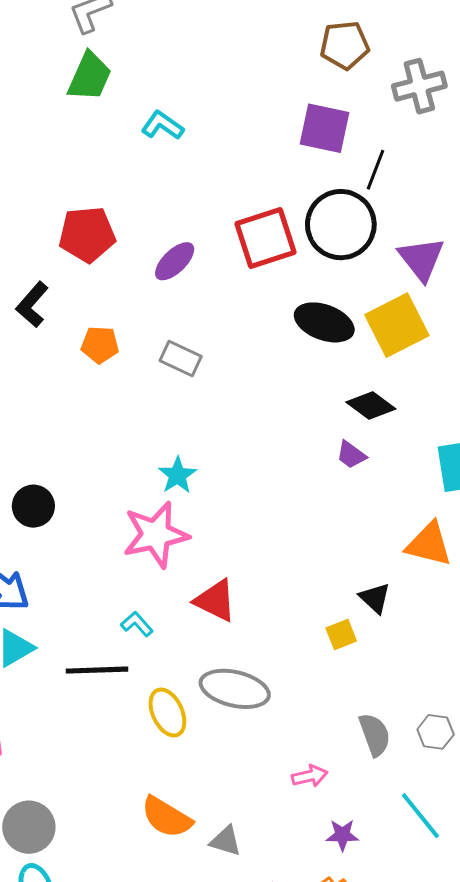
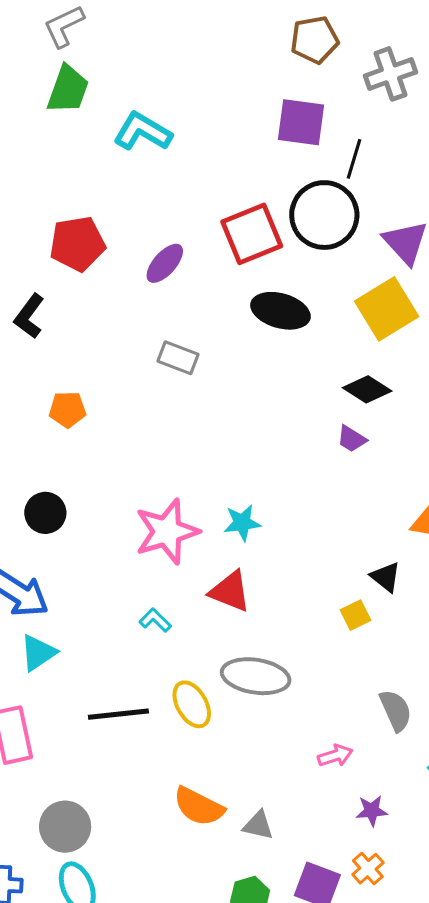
cyan L-shape: (162, 125) -> (143, 132), size x1.4
black ellipse: (324, 322) -> (280, 311), moved
orange pentagon: (100, 345) -> (67, 409), moved
cyan star: (177, 475) -> (242, 523), moved, turned 30
black line: (97, 670) -> (118, 714), moved

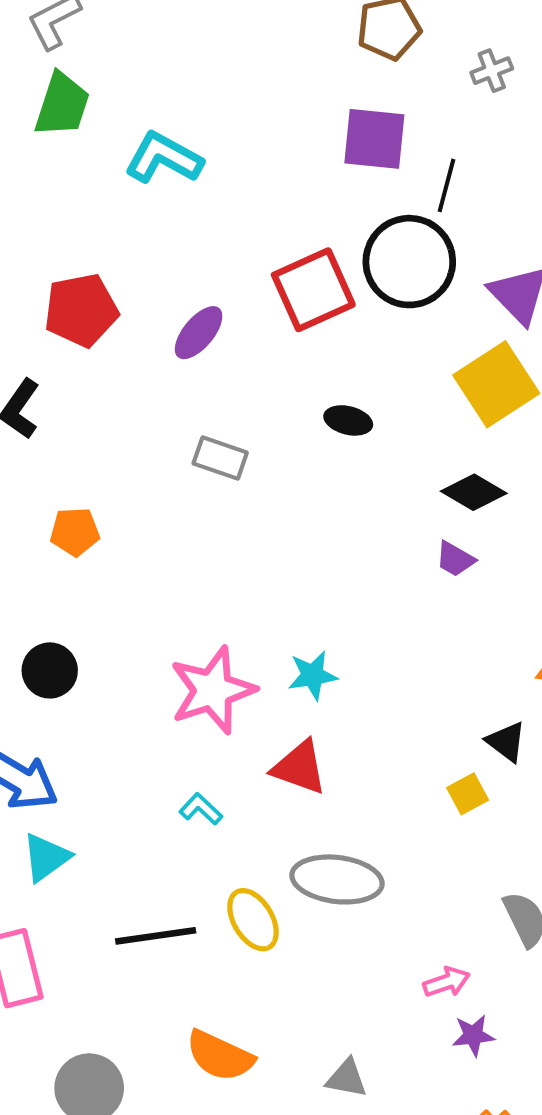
gray cross: (391, 74) -> (492, 71), size x0.6
black ellipse: (280, 311) -> (348, 420), moved, size x0.6
orange semicircle: (199, 807) -> (220, 1056), moved
purple star: (372, 811) -> (473, 1035), moved

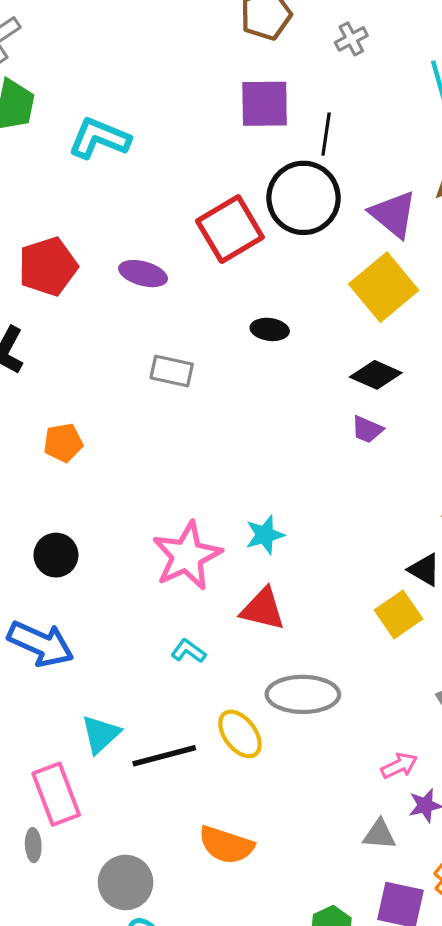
purple ellipse: (199, 333) -> (143, 274), turned 72
yellow square: (468, 794) -> (399, 615), size x1.4
cyan triangle: (46, 857) -> (101, 734), moved
gray triangle: (347, 1078) -> (379, 834), moved

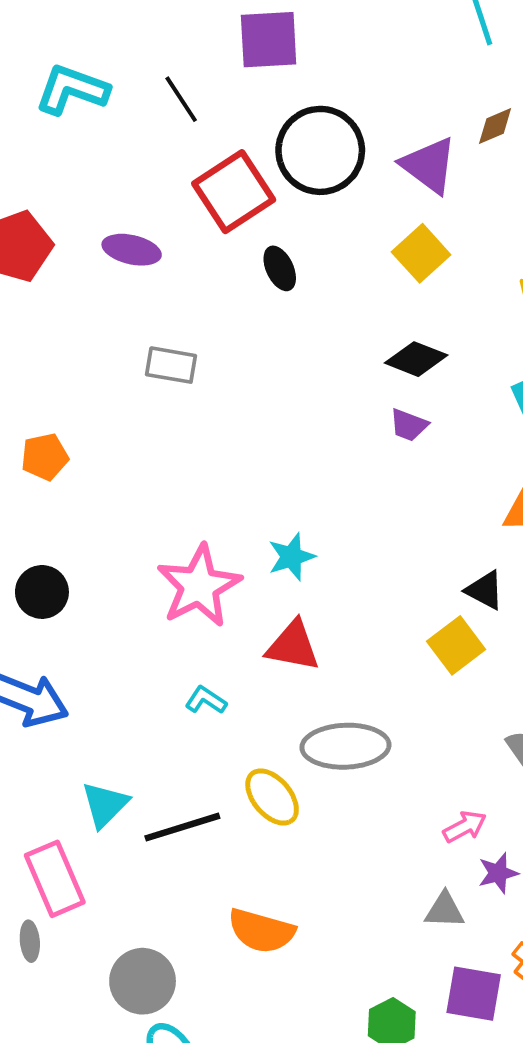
black line: (326, 134) -> (181, 99), moved, turned -39
yellow square: (384, 287) -> (421, 253), size x0.7
black ellipse: (270, 329) -> (280, 268), moved, turned 60

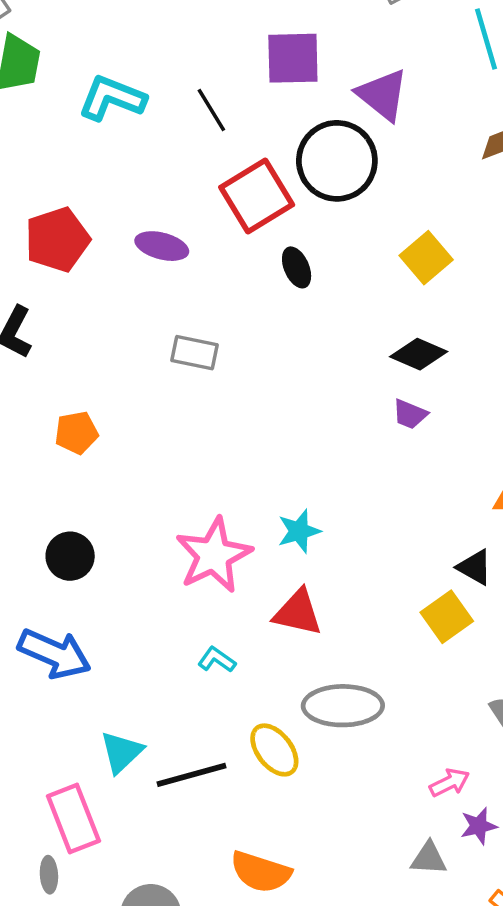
purple triangle: (429, 165) -> (383, 95), moved

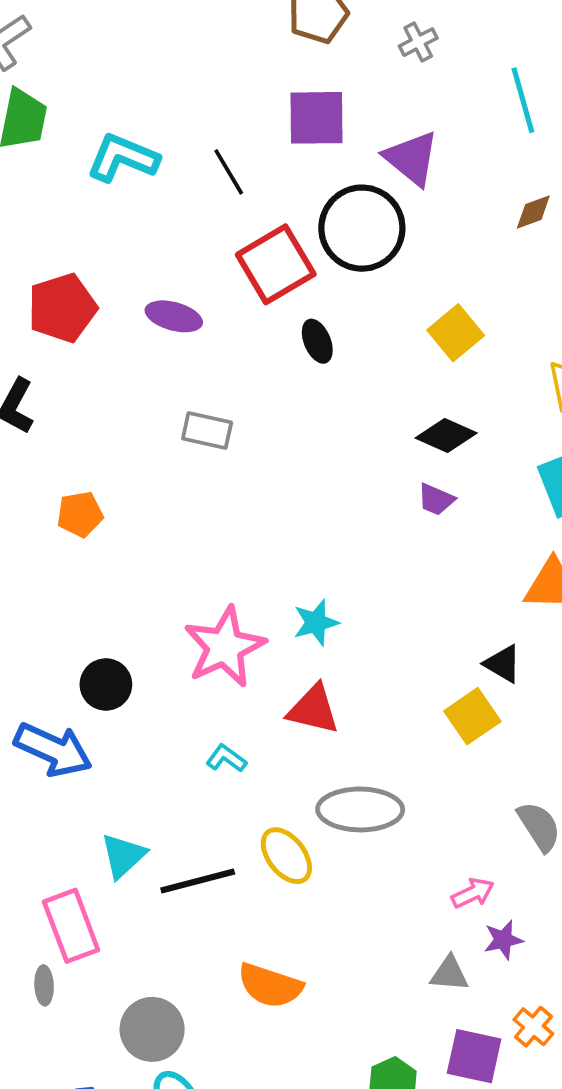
black circle: (70, 556) -> (106, 684), moved

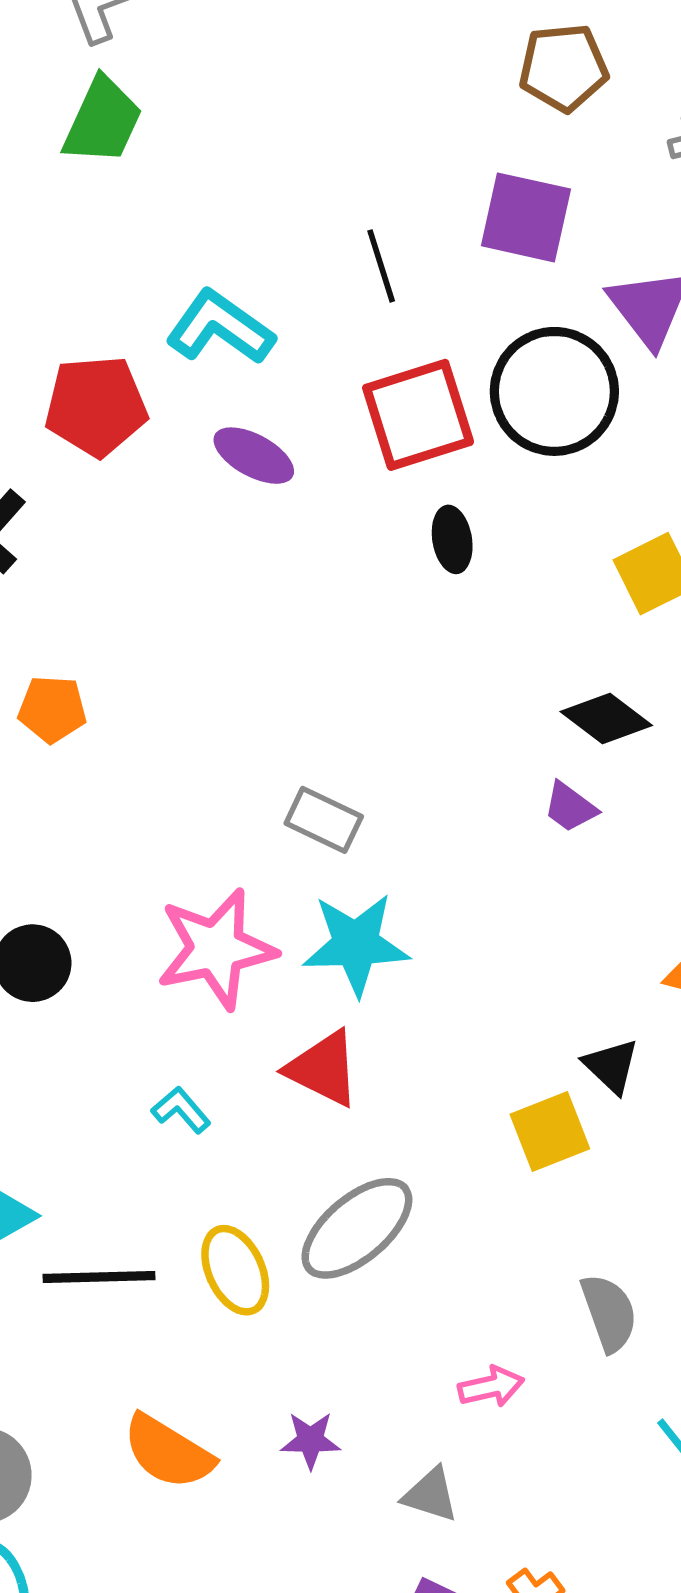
cyan L-shape: (123, 158) -> (220, 327), moved
gray rectangle: (207, 431) -> (324, 820), moved
cyan star: (316, 623) -> (356, 944), size x1.5
gray ellipse: (360, 809) -> (357, 1228), turned -54
purple star: (503, 940) -> (311, 1440), moved

